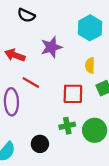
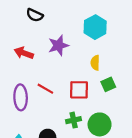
red line: (31, 82) -> (45, 89), moved

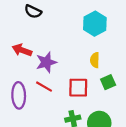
purple star: (58, 45) -> (46, 62), moved

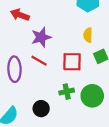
red arrow: (22, 50) -> (20, 15), moved

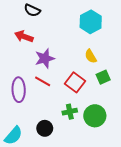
yellow semicircle: (88, 35) -> (91, 56), turned -32
red square: (72, 62) -> (75, 82), turned 36

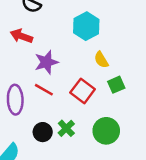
cyan hexagon: (91, 22) -> (86, 26), moved
green cross: (70, 112) -> (66, 128), moved, turned -32
black circle: (45, 128) -> (43, 132), moved

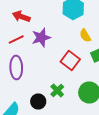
red line: (44, 90) -> (16, 40), moved, turned -56
black circle: (43, 132) -> (38, 102), moved

